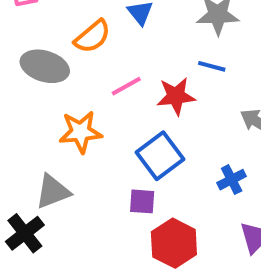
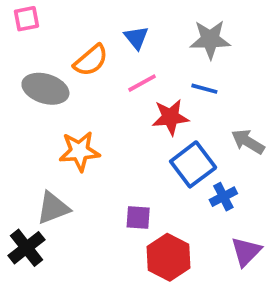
pink line: (126, 86) -> (142, 83), moved
blue square: (160, 156) -> (193, 164), moved

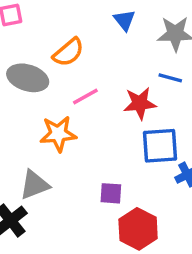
blue triangle: (136, 38) -> (124, 20), moved
pink line: (142, 83) -> (85, 97), moved
blue square: (193, 164) -> (160, 146), turned 33

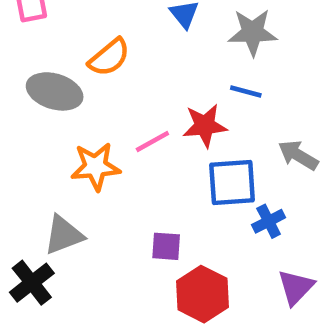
pink line: (85, 97) -> (152, 142), moved

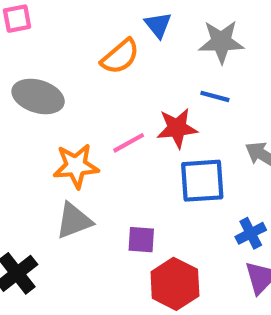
orange semicircle: (109, 57) -> (120, 56), moved
blue cross: (269, 221) -> (251, 233), moved
gray triangle: (64, 235) -> (74, 221), moved

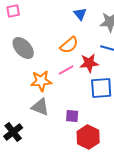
orange semicircle: (120, 56) -> (69, 45), moved
gray ellipse: (38, 96) -> (23, 48), turned 30
gray triangle: (74, 221) -> (40, 107), turned 42

